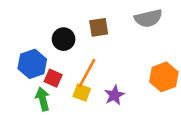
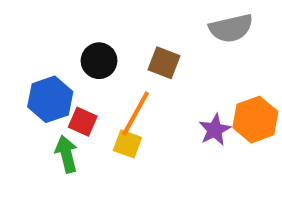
brown square: (99, 27) -> (164, 63), moved, turned 30
purple star: (114, 95) -> (215, 130), moved

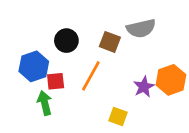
gray semicircle: (231, 28) -> (141, 28), moved
red square: (83, 122) -> (56, 81), turned -30
yellow square: (127, 144) -> (118, 117), moved

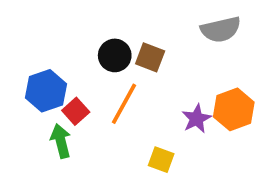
gray semicircle: (141, 28) -> (221, 29), moved
black circle: (66, 41) -> (115, 55), moved
red square: (56, 81) -> (76, 111), turned -36

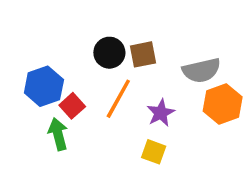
gray semicircle: (221, 29) -> (201, 70), moved
brown square: (150, 57) -> (143, 54), turned -32
purple star: (197, 119) -> (161, 113), moved

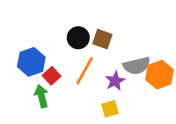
brown square: (143, 54) -> (102, 39), turned 30
gray semicircle: (201, 70) -> (137, 66), moved
yellow square: (154, 152) -> (110, 109), turned -36

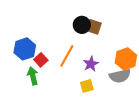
black circle: (78, 38) -> (82, 25), moved
brown square: (102, 39) -> (94, 27), moved
gray semicircle: (137, 66) -> (120, 76), moved

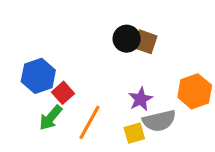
orange line: (67, 56) -> (89, 122), moved
green arrow: (33, 76) -> (51, 118), turned -126
gray semicircle: (120, 76) -> (159, 121), moved

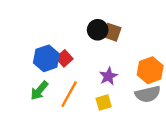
blue hexagon: (38, 76) -> (46, 58), moved
red square: (63, 93) -> (64, 58), moved
gray semicircle: (159, 121) -> (148, 94), moved

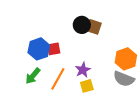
red square: (64, 58) -> (54, 49), turned 32
purple star: (108, 76) -> (83, 70), moved
gray semicircle: (148, 94) -> (124, 79), turned 35

